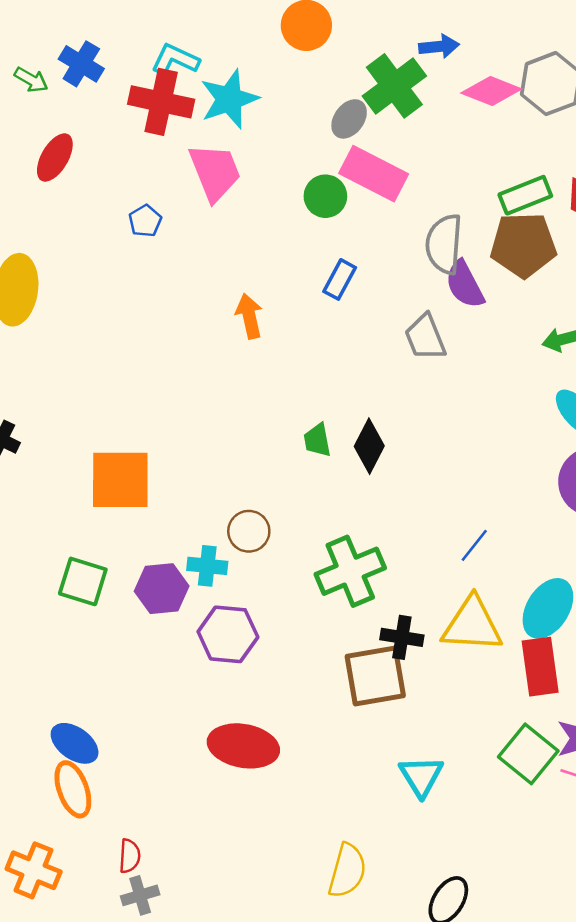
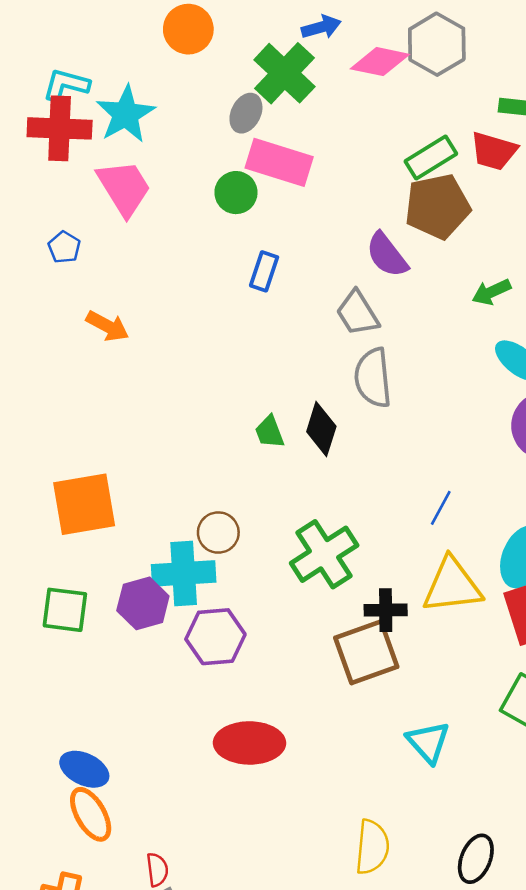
gray semicircle: (444, 244) -> (373, 378), moved
orange arrow: (249, 316) -> (107, 326), moved, turned 141
cyan cross: (207, 566) -> (184, 573), size x1.6

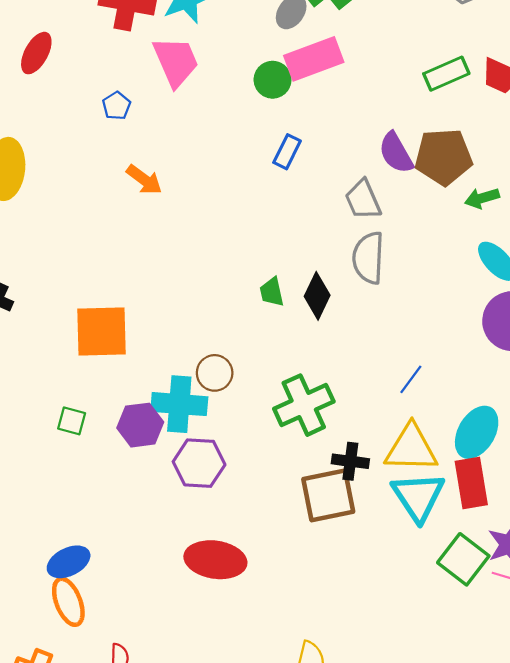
pink rectangle: (279, 162) -> (314, 59), turned -46
brown pentagon: (437, 206) -> (443, 157), moved
green square: (65, 610) -> (72, 421), size x0.7
cyan triangle: (428, 742) -> (418, 497), moved, size x1.4
blue ellipse: (84, 769) -> (69, 562), turned -60

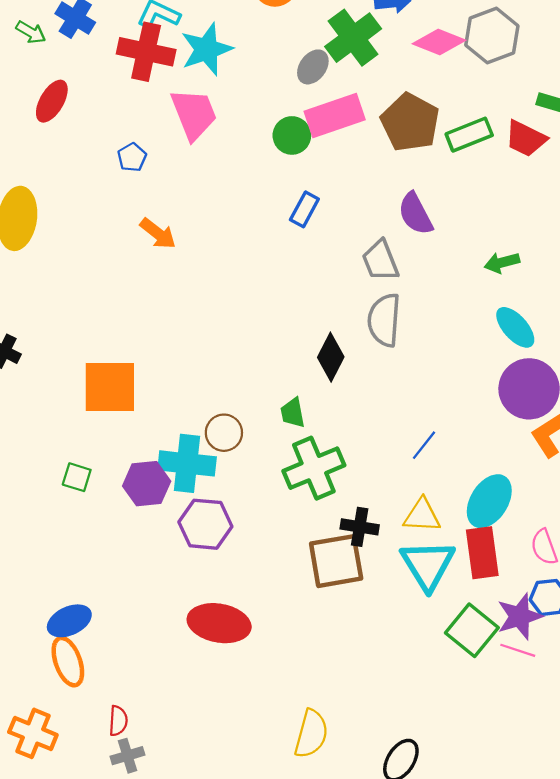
brown pentagon: (443, 157) -> (410, 122), moved, turned 30
green trapezoid: (272, 292) -> (293, 413), moved
yellow triangle: (411, 448) -> (422, 515), size x0.7

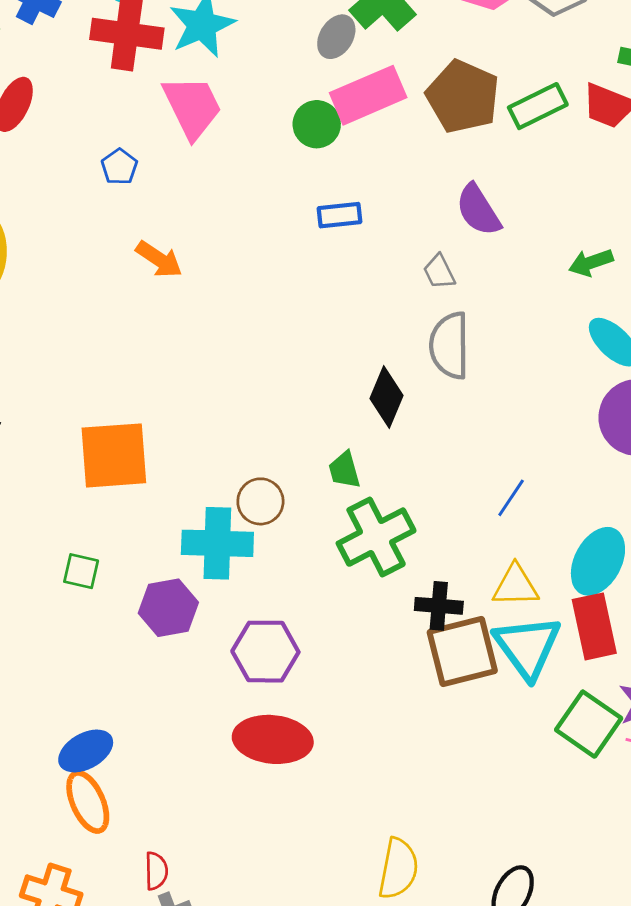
blue rectangle: (304, 209) -> (339, 215), turned 60
gray trapezoid: (380, 261) -> (439, 272), size x0.7
purple hexagon: (147, 484) -> (168, 608), moved
purple hexagon: (205, 524) -> (265, 652), moved
brown square: (336, 561) -> (462, 651), moved

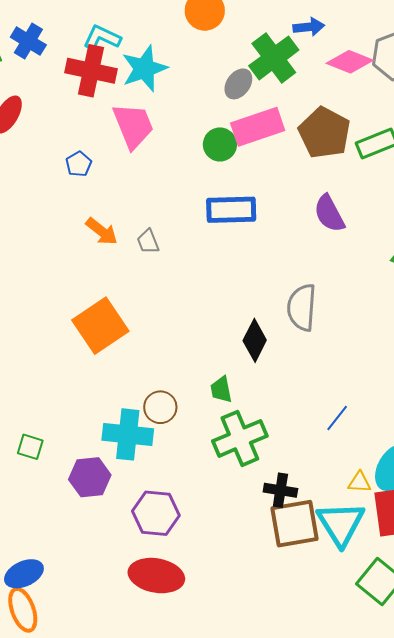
blue rectangle: (339, 215) -> (231, 210), size x1.6
gray trapezoid: (439, 272) -> (148, 241), moved
orange square: (114, 455) -> (100, 326), moved, turned -34
yellow triangle: (516, 586) -> (359, 482), moved, size x0.7

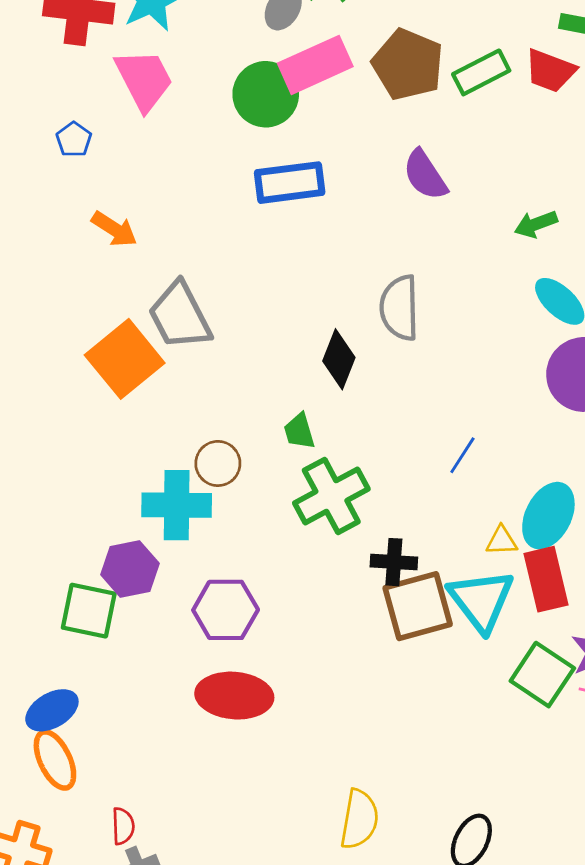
green circle: (220, 144) -> (266, 94), size x1.4
gray trapezoid: (148, 241) -> (180, 316), moved, size x2.0
green square: (30, 447) -> (89, 611), moved, size x1.6

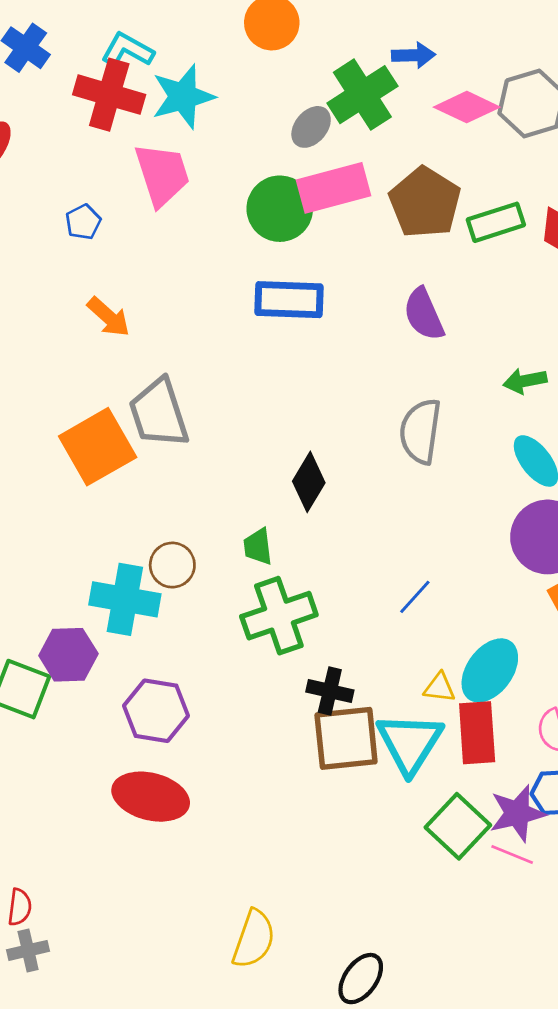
gray semicircle: (399, 308) -> (420, 431), moved

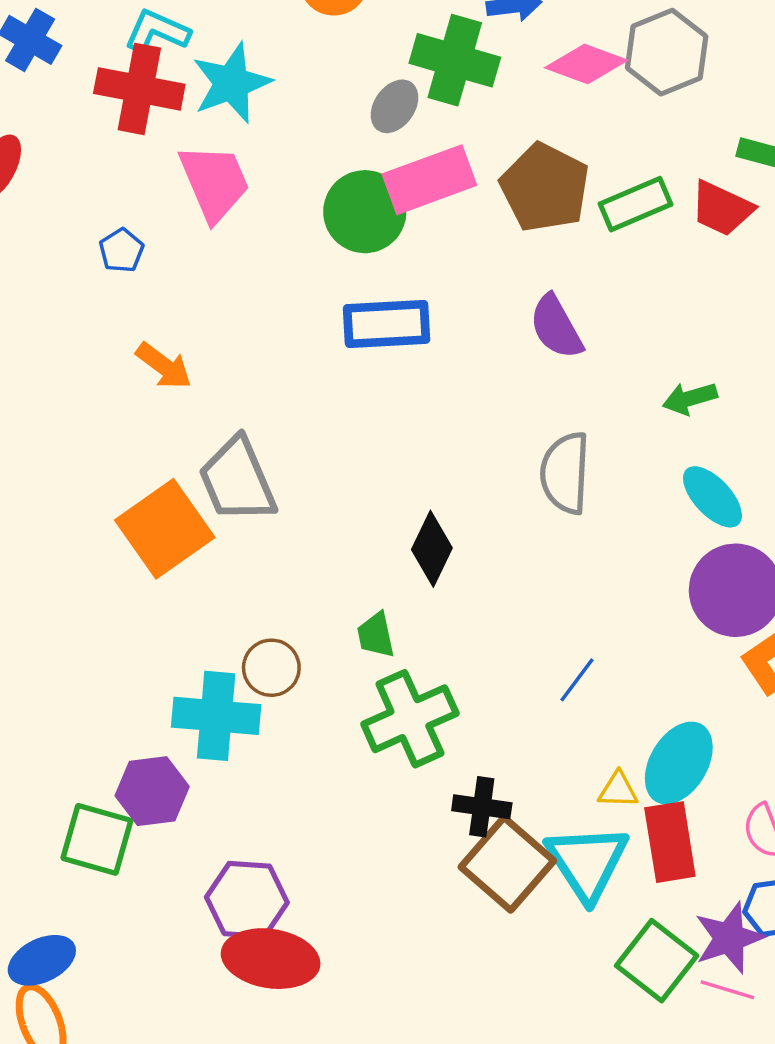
green cross: (362, 95) -> (455, 60), turned -36
purple hexagon: (156, 711) -> (247, 900), moved
brown square: (346, 738) -> (507, 864), turned -38

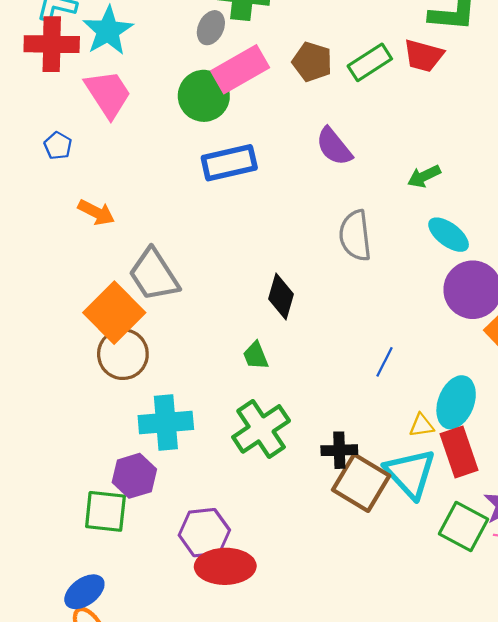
brown pentagon: (545, 188) -> (312, 62), size x0.7
brown circle: (271, 668) -> (123, 354), moved, size x1.4
green cross: (410, 719) -> (261, 429), moved

